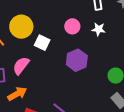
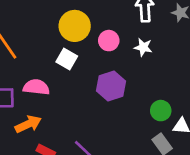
yellow circle: (21, 27) -> (75, 26), moved
pink semicircle: (21, 66) -> (36, 87), turned 54

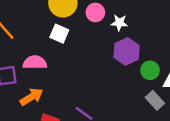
white star: (143, 47) -> (119, 23), moved
purple hexagon: (111, 86) -> (127, 51), moved

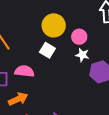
white star: (119, 23) -> (82, 55), moved

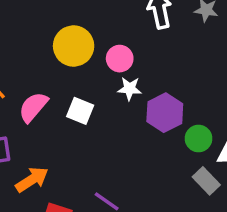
white square: (47, 50) -> (80, 111), moved
pink semicircle: (24, 71) -> (33, 107), moved, turned -48

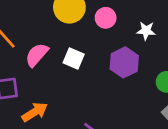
white star: (130, 89) -> (146, 31), moved
purple hexagon: (165, 113) -> (124, 62), moved

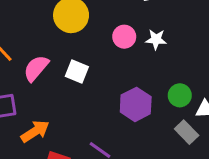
pink circle: (106, 18) -> (124, 37), moved
purple hexagon: (124, 62) -> (136, 104), moved

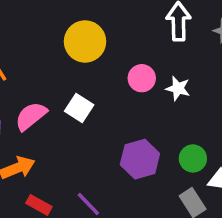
pink semicircle: (36, 68) -> (31, 116), moved

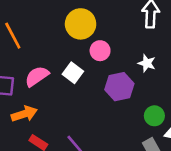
pink circle: (142, 78) -> (100, 51), moved
purple hexagon: (140, 159) -> (119, 87), moved

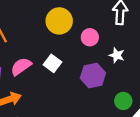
pink circle: (100, 51) -> (90, 37), moved

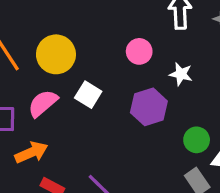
yellow circle: (59, 21) -> (56, 54), moved

